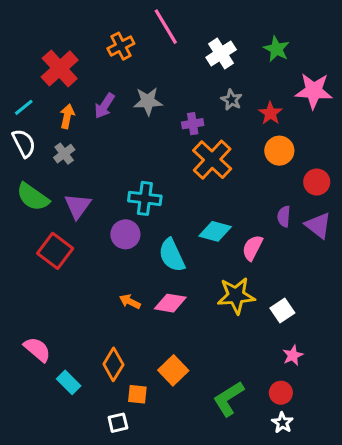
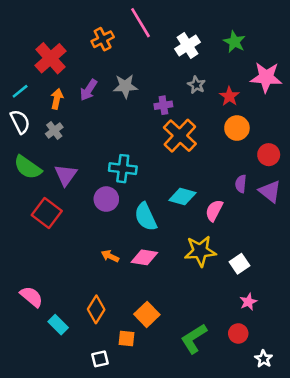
orange square: (137, 394) -> (127, 339), moved
white star: (282, 423) -> (264, 359), moved

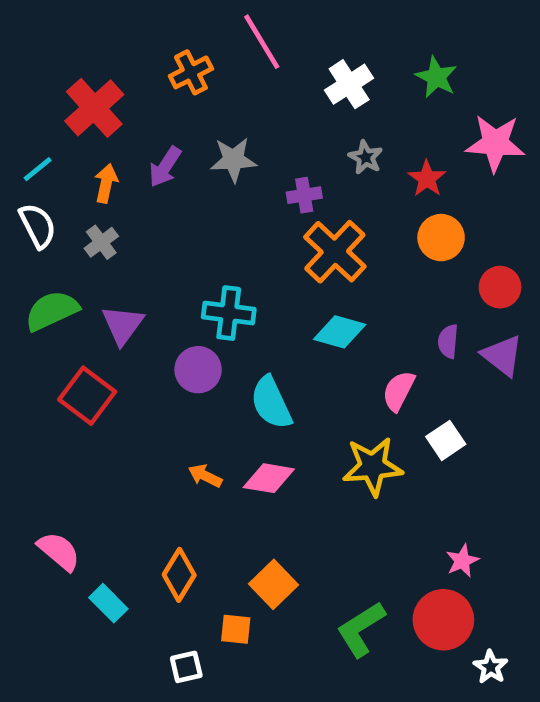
green semicircle: (28, 167) -> (52, 311), turned 120
cyan diamond: (182, 196) -> (340, 332), moved
white square: (239, 264) -> (446, 440), moved
red circle: (238, 333) -> (443, 620), size x1.6

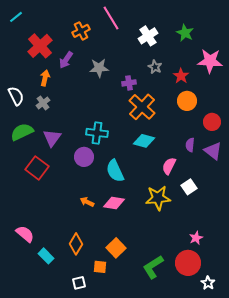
purple arrow: (165, 167) -> (66, 60), moved
cyan line: (38, 169) -> (16, 17), moved

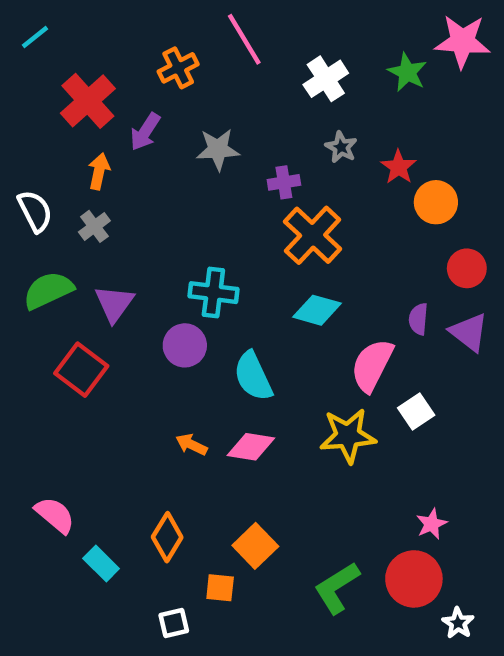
pink star: (210, 61) -> (462, 41), moved
orange circle: (187, 101) -> (436, 202), moved
pink semicircle: (169, 166) -> (372, 365), size x1.4

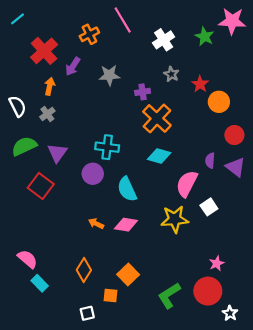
cyan rectangle: (101, 564) -> (40, 283), moved

